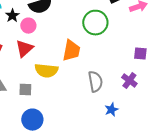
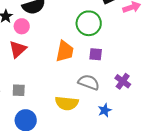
purple square: (140, 54) -> (96, 54), moved
yellow semicircle: (46, 71) -> (67, 103), moved
gray semicircle: (95, 82) -> (89, 82), turned -60

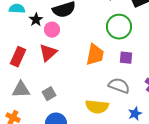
gray square: (19, 90) -> (49, 94), turned -32

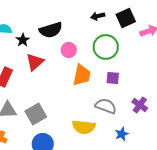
pink circle: (52, 30) -> (69, 50), moved
red triangle: (48, 53) -> (35, 62), moved
gray square: (49, 94) -> (36, 114), size x1.5

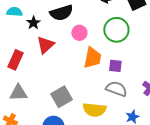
purple square: (113, 78) -> (115, 66), moved
gray square: (36, 114) -> (61, 97), moved

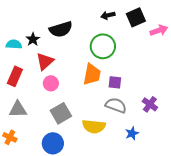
cyan semicircle: (14, 12) -> (14, 44), moved
green circle: (116, 30) -> (103, 46), moved
pink circle: (79, 33) -> (51, 83), moved

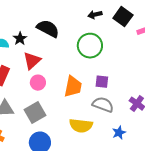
black square: (136, 17) -> (123, 17), turned -30
black semicircle: (61, 29) -> (48, 29), turned -135
orange trapezoid: (92, 74) -> (73, 87), moved
gray square: (61, 113) -> (35, 113), moved

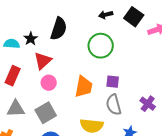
black semicircle: (48, 29) -> (59, 29), turned 80
gray semicircle: (103, 105) -> (114, 105), turned -125

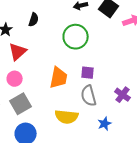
black semicircle: (59, 29) -> (34, 20), size x0.6
pink circle: (49, 83) -> (15, 79), moved

